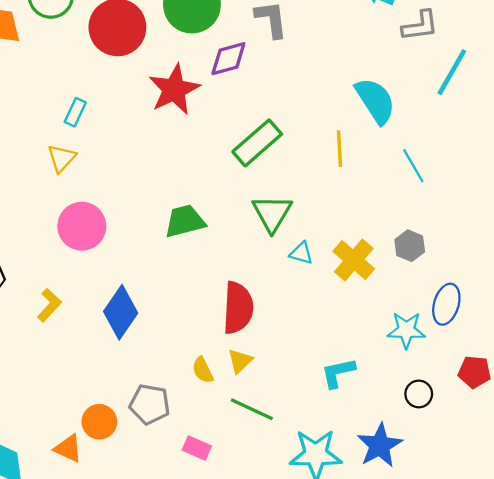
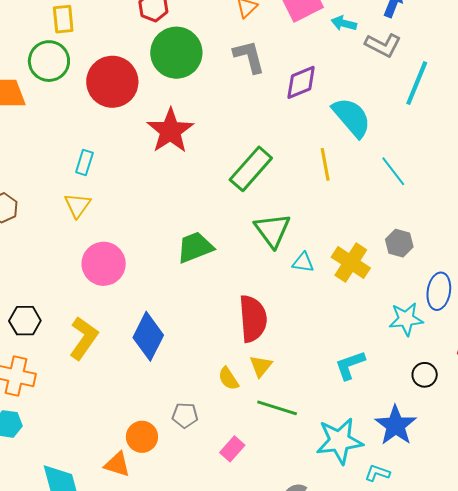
gray L-shape: (420, 26) -> (383, 45), turned 42
purple diamond: (228, 59) -> (301, 82), moved
yellow L-shape: (49, 305) -> (84, 338), size x1.4
gray pentagon: (150, 404) -> (185, 415), size x0.7
pink rectangle: (197, 448) -> (232, 449), turned -65

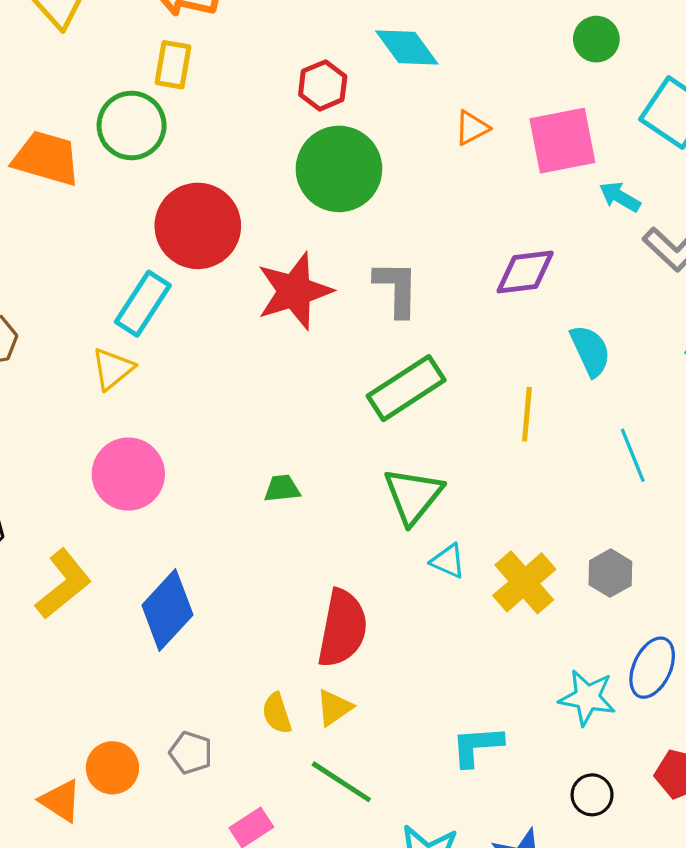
gray L-shape: (249, 57) -> (397, 289), moved
red circle: (112, 82) -> (198, 226), moved
cyan semicircle: (352, 117) -> (590, 351), size x0.7
cyan rectangle: (84, 163) -> (143, 304), size x1.5
green trapezoid: (195, 247) -> (282, 489), size x0.6

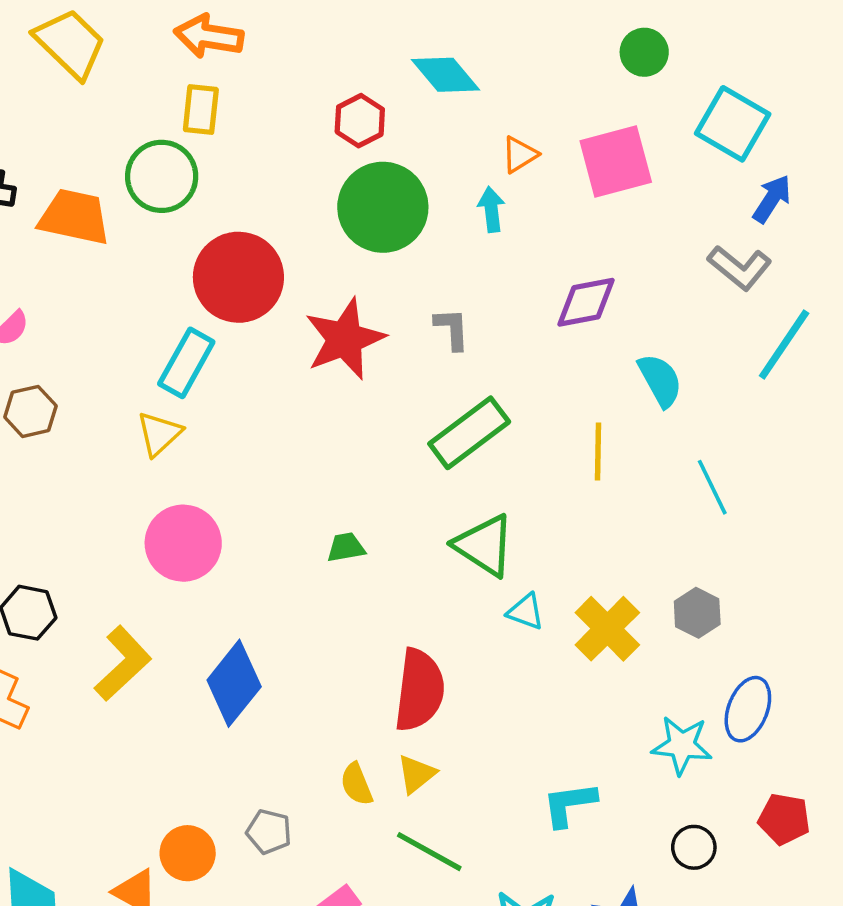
cyan arrow: (620, 197) -> (491, 209), moved, turned 57
gray L-shape: (397, 289) -> (452, 329), size x0.7
green triangle: (413, 496) -> (484, 545), turned -32

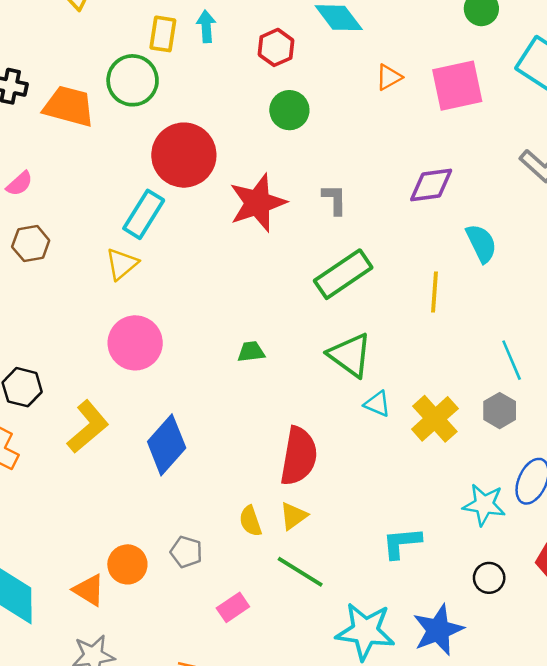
green circle: (383, 207) -> (289, 110), size x0.6
cyan arrow: (491, 209) -> (206, 26), moved
cyan line: (712, 487) -> (512, 360), moved

